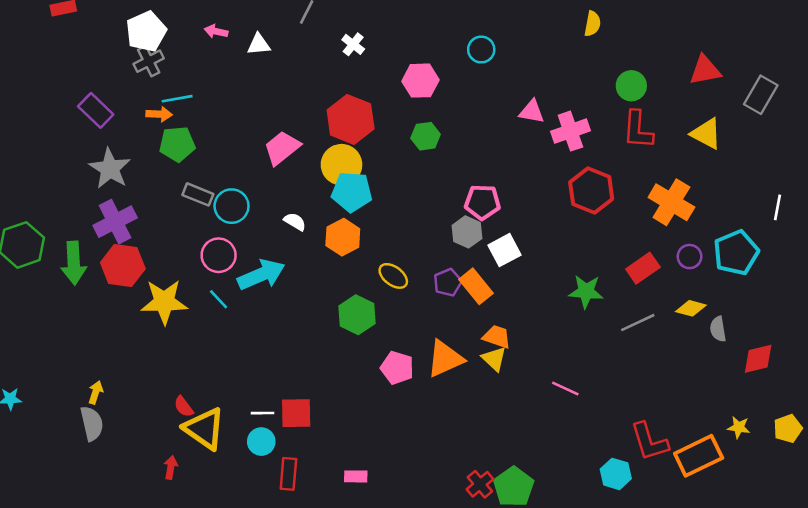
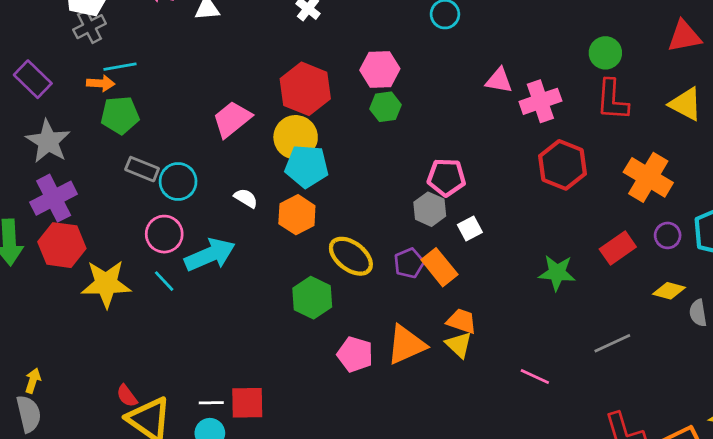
pink hexagon: (420, 81) -> (380, 69), moved
white square: (505, 250) -> (470, 229), size x0.7
yellow ellipse: (393, 276) -> (351, 256), size x1.4
gray line: (638, 323) -> (612, 343), moved

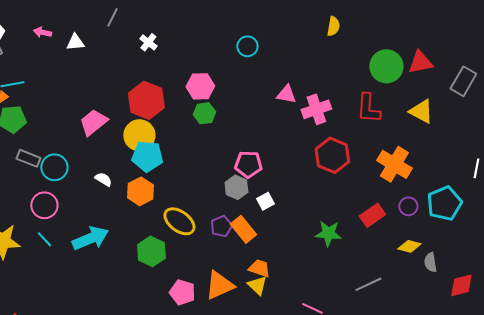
green circle: (605, 53) -> (386, 66), moved, size x1.4
cyan arrow: (210, 255) -> (90, 238), moved

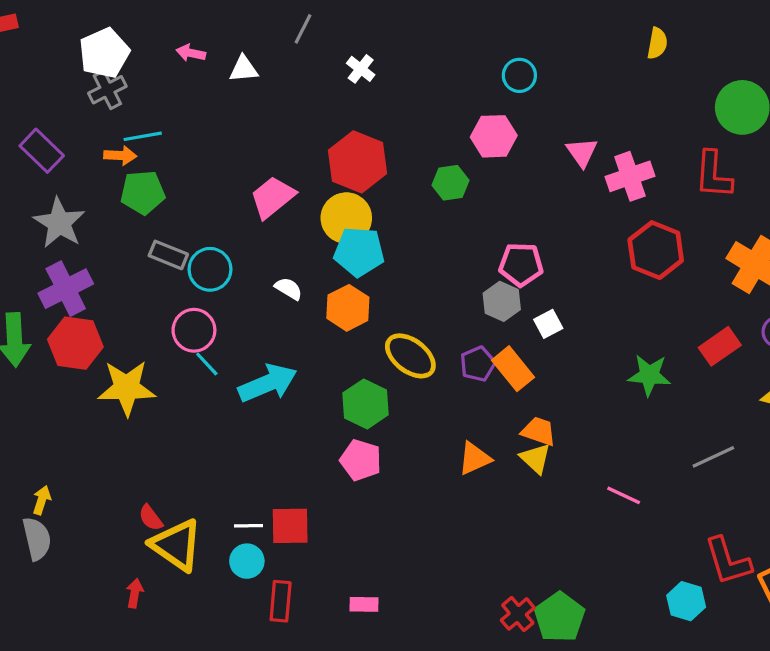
pink hexagon: (200, 86) -> (494, 136), moved
pink triangle: (286, 94) -> (582, 152), turned 45
cyan line: (44, 239) -> (207, 364), moved
orange triangle: (219, 285) -> (475, 458), size x0.7
pink pentagon: (182, 292) -> (361, 460), moved

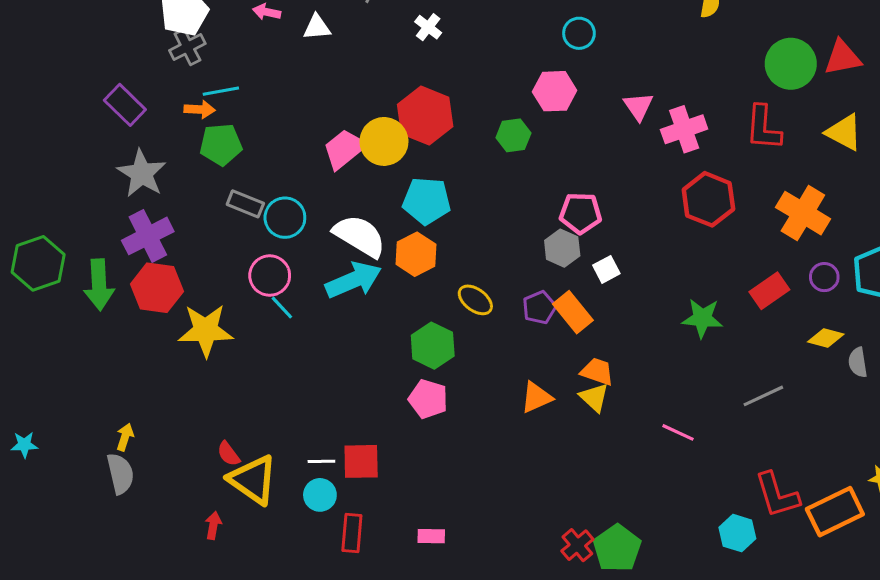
yellow circle: (346, 218) -> (384, 141), moved
white semicircle: (289, 289) -> (360, 236), size x2.0
yellow ellipse: (410, 356) -> (475, 300), size x0.7
cyan arrow: (268, 383) -> (353, 280), moved

